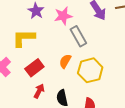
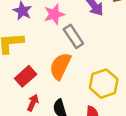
orange semicircle: (65, 61) -> (60, 66), size x1.6
yellow hexagon: (90, 70) -> (104, 84), moved

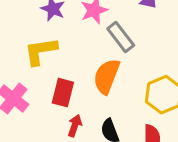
red rectangle: (26, 76) -> (63, 93), turned -30

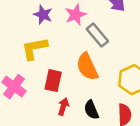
orange semicircle: (107, 76) -> (87, 67), turned -44

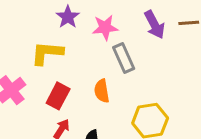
orange semicircle: (87, 67) -> (102, 91), size x0.7

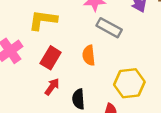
gray rectangle: (124, 58) -> (109, 28), turned -40

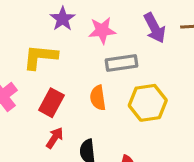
gray rectangle: (109, 28) -> (121, 63), turned -35
yellow hexagon: (129, 83) -> (148, 103), moved

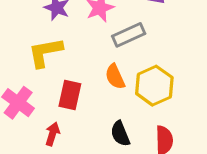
yellow hexagon: (148, 103) -> (154, 86), moved
red arrow: (55, 138) -> (53, 134), moved

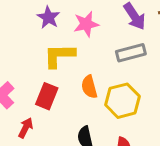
gray rectangle: (129, 35) -> (131, 53), moved
yellow L-shape: (45, 52) -> (59, 56), moved

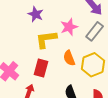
pink star: (86, 24) -> (69, 27), moved
gray rectangle: (131, 53) -> (95, 31), turned -30

